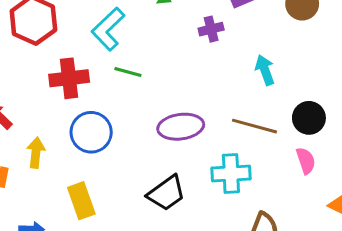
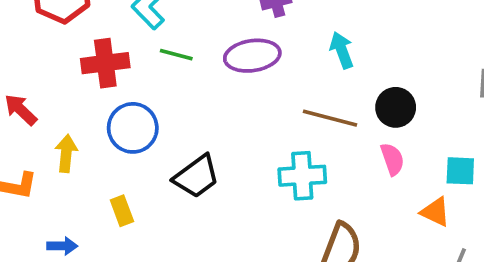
purple ellipse: (181, 127) -> (252, 56), moved
black trapezoid: (166, 193) -> (196, 176), moved
yellow rectangle: (81, 201) -> (122, 211), size x0.7

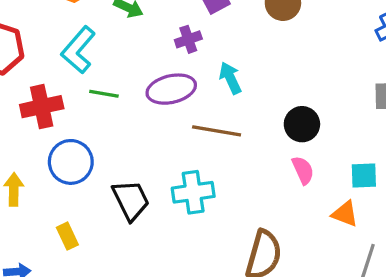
cyan arrow: (342, 50) -> (230, 78), moved
brown line: (330, 118) -> (217, 131), moved
black trapezoid: (196, 176) -> (131, 200), turned -75
cyan cross: (302, 176) -> (193, 192), moved

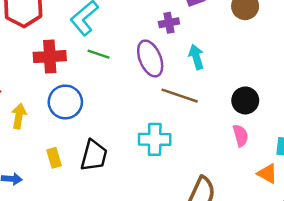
purple ellipse: (171, 89) -> (150, 58), turned 72
black trapezoid: (131, 200) -> (94, 155), moved, turned 32

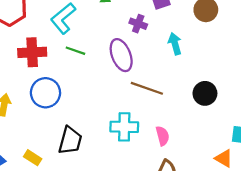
purple cross: (169, 23) -> (138, 24), turned 30
cyan arrow: (196, 57) -> (175, 44), moved
pink semicircle: (241, 136) -> (163, 136), moved
yellow rectangle: (54, 158) -> (33, 158), moved, turned -42

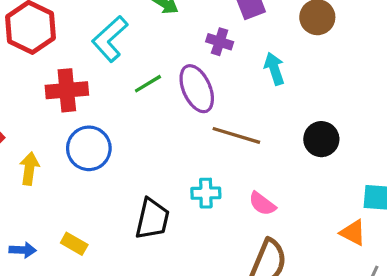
green line: (75, 51) -> (148, 84), moved, turned -48
cyan cross: (124, 127) -> (206, 193), size x0.7
pink semicircle: (163, 136) -> (262, 204), turned 144
black trapezoid: (70, 140) -> (152, 219), moved

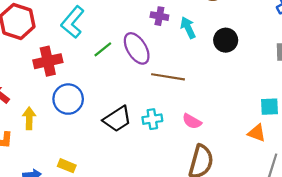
purple cross: (220, 42) -> (159, 16), moved
black circle: (321, 139) -> (226, 40), moved
black trapezoid: (152, 219) -> (117, 119), moved, turned 52

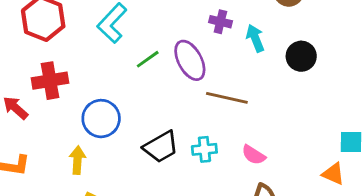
red cross: (48, 61) -> (50, 81), moved
yellow arrow: (29, 118) -> (77, 160), moved

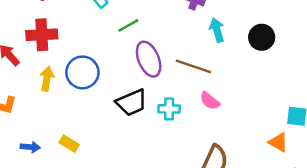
cyan arrow: (255, 38) -> (217, 30), moved
purple ellipse: (190, 60) -> (149, 59), moved
pink semicircle: (254, 155) -> (210, 101), moved
yellow arrow: (77, 160) -> (47, 79), moved

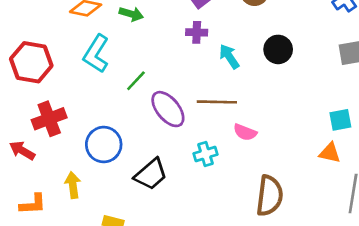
yellow arrow: (47, 79) -> (73, 185), moved
black trapezoid: (132, 103) -> (151, 174), moved

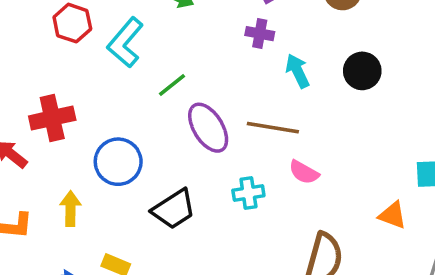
red hexagon: (31, 62) -> (72, 23), moved, size x0.7
orange triangle: (330, 153) -> (393, 215), moved

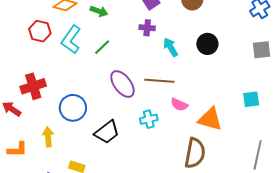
green line: (172, 85) -> (102, 47), moved
orange triangle: (393, 215) -> (210, 119), moved, size x1.5

